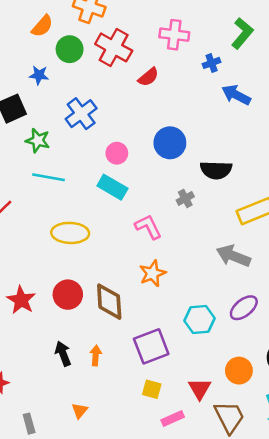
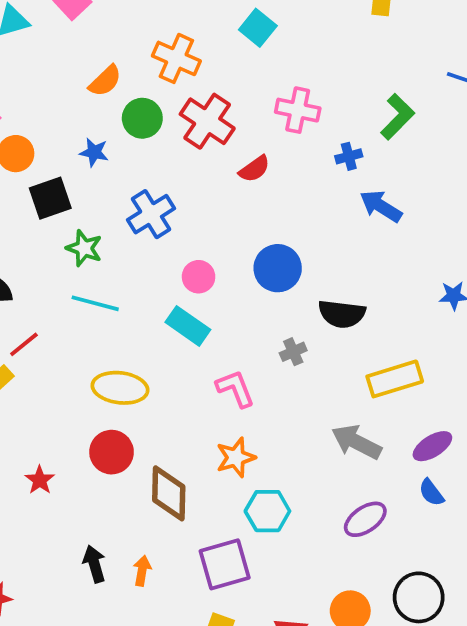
red circle: (68, 295) -> (112, 452), moved
red star: (21, 300) -> (40, 480), size x0.7
cyan hexagon: (200, 320) -> (267, 511), moved

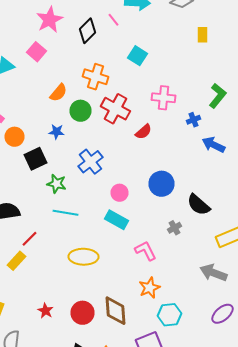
black semicircle: (342, 314) -> (198, 205), turned 40
red circle: (112, 452) -> (82, 313), moved

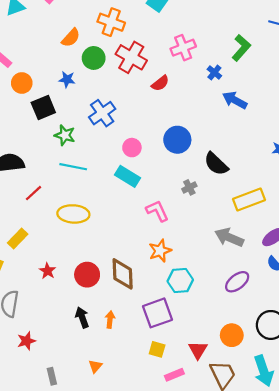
pink cross: (164, 98) -> (183, 48), turned -30
blue cross: (194, 120) -> (214, 73), turned -32
yellow ellipse: (84, 257) -> (73, 214), moved
yellow rectangle: (16, 261) -> (18, 239), moved

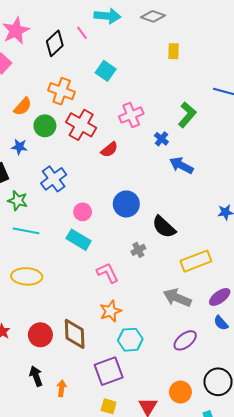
orange arrow: (110, 320) -> (61, 388), moved

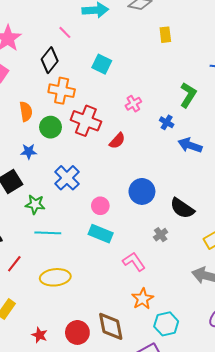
pink line: (82, 33) -> (65, 32), moved
black diamond: (55, 43) -> (50, 60), moved
orange semicircle: (23, 106) -> (26, 112), turned -42
pink cross: (131, 115) -> (133, 104), size x0.7

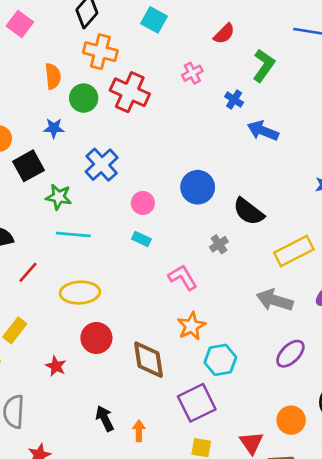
red semicircle: (117, 141) -> (224, 34), moved
cyan rectangle: (101, 234) -> (141, 239), size x0.6
red circle: (77, 332) -> (96, 338), moved

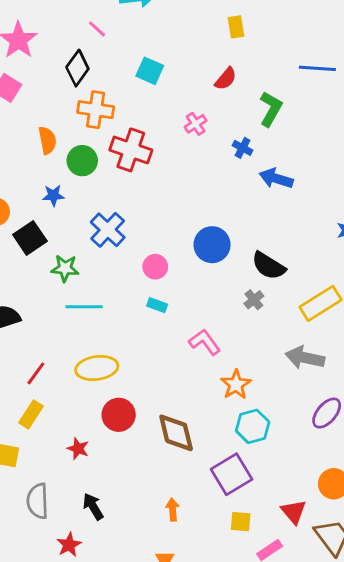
gray cross: (219, 244) -> (254, 300), moved
red line: (28, 272) -> (36, 373), moved
orange star: (191, 326) -> (236, 385), moved
black arrow: (105, 419) -> (93, 506), moved

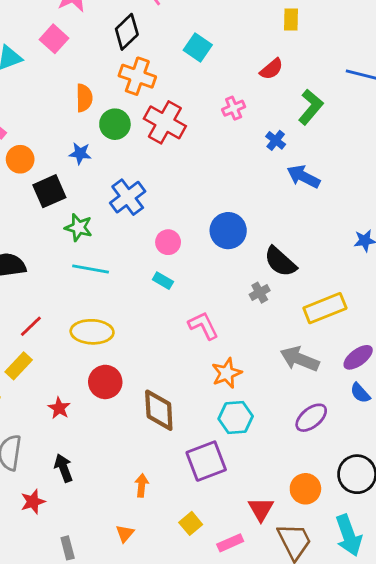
yellow square: (241, 522) -> (191, 523), moved, turned 35

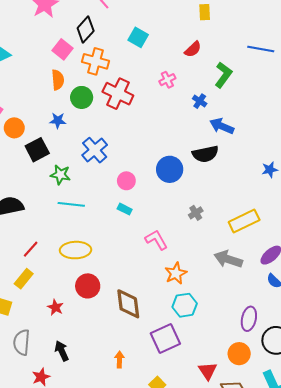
pink square: (54, 39) -> (63, 49), moved
black semicircle: (280, 262) -> (205, 154), moved, turned -50
purple ellipse: (311, 418) -> (249, 319), moved, turned -35

